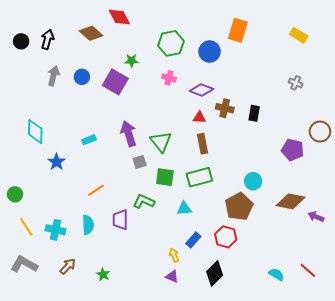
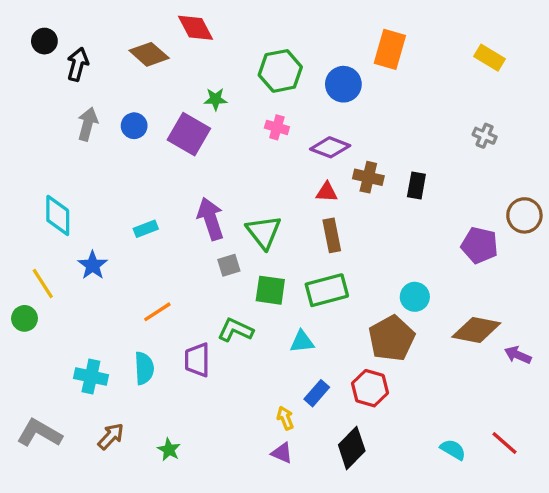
black circle: (21, 41) -> (44, 41), moved
yellow line: (26, 227) -> (43, 284), moved

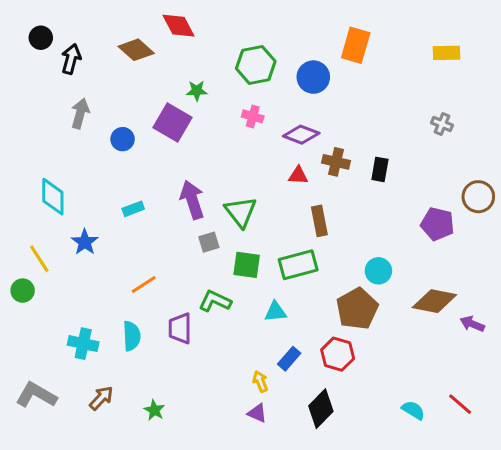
yellow rectangle: (490, 58) -> (447, 53), turned -32
blue circle: (134, 126) -> (123, 139), moved
brown rectangle: (332, 235) -> (319, 221), moved

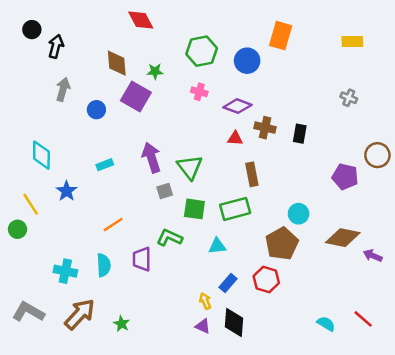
brown diamond: (136, 50) -> (117, 63), moved, turned 44
brown arrow: (101, 398) -> (80, 314), size x1.6
black diamond: (321, 409) -> (234, 323), moved, turned -40

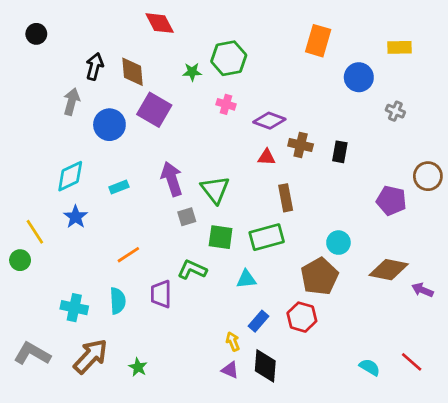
black arrow: (56, 46) -> (95, 66), moved
blue circle: (247, 61) -> (359, 77), moved
green star: (155, 71) -> (192, 72), moved
blue circle: (96, 110) -> (109, 125), size x1.5
cyan diamond: (41, 155) -> (70, 176), moved, turned 64

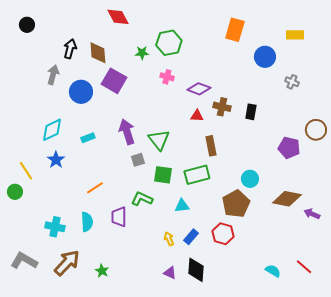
yellow arrow: (233, 341) -> (169, 239), moved

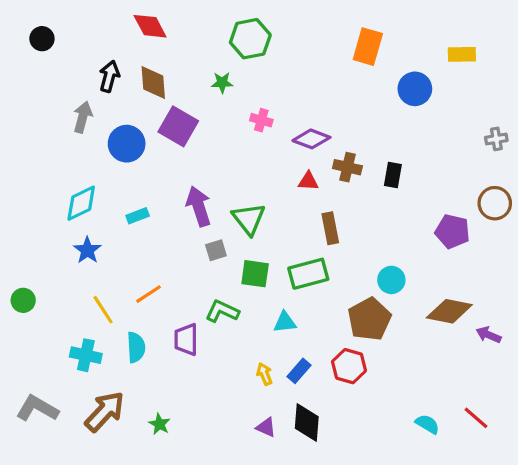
red diamond: (118, 17) -> (150, 26), moved
green hexagon: (169, 43) -> (250, 39), moved
gray cross: (292, 82) -> (496, 139), moved, turned -32
yellow line: (26, 171) -> (103, 310), moved

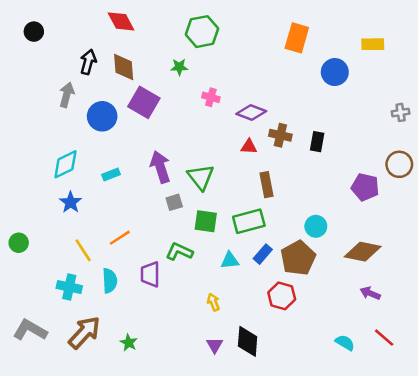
purple arrow: (488, 335) -> (370, 293), moved
blue rectangle: (299, 371) -> (263, 254), moved
purple triangle: (266, 427) -> (215, 345), turned 36

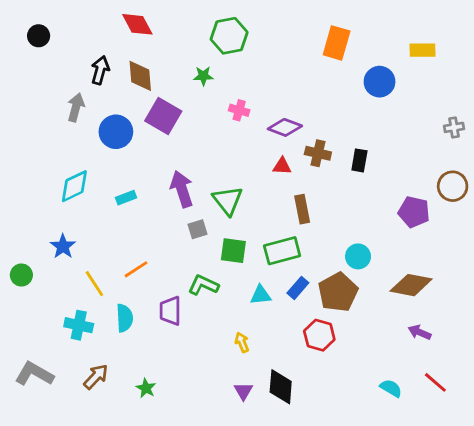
blue star: (71, 202) -> (63, 246), moved
brown arrow: (84, 333) -> (96, 377), size x0.7

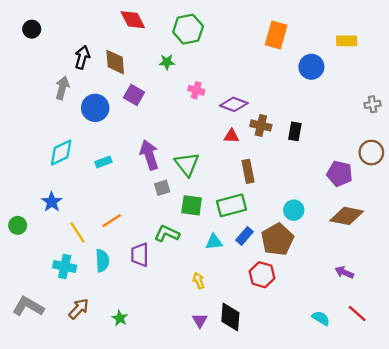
red diamond: (137, 24) -> (133, 20), moved
purple square: (163, 116) -> (134, 95), size x0.7
brown diamond: (411, 285) -> (347, 216), moved

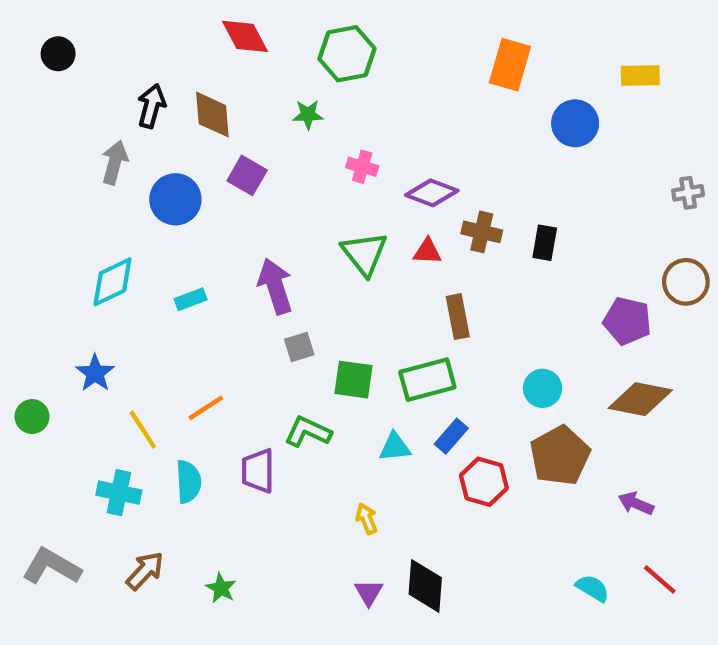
green triangle: (187, 164) -> (364, 254), moved
brown pentagon: (277, 239) -> (560, 456), moved
red hexagon: (262, 275) -> (484, 482), moved

